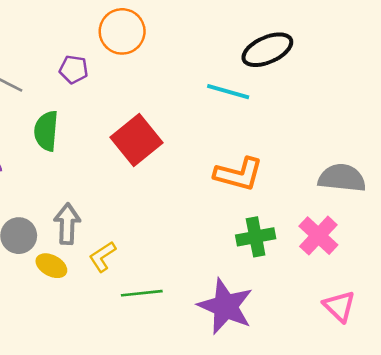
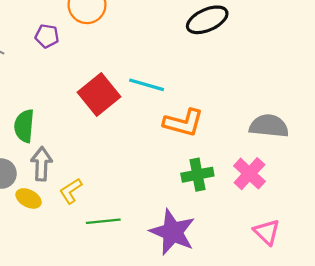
cyan line: (228, 92) -> (147, 85), moved
green semicircle: (46, 131) -> (24, 126), moved

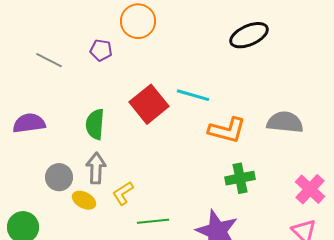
green semicircle: (24, 126) -> (95, 124), moved
gray semicircle: (269, 126) -> (285, 122), moved
pink cross: (249, 174) -> (310, 189), moved

